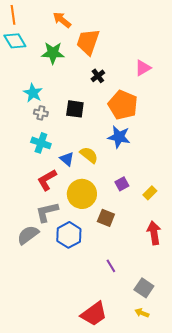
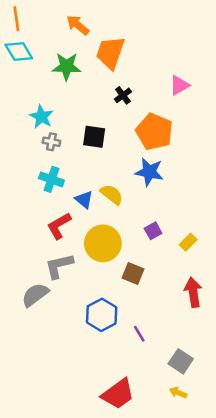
blue hexagon: (69, 235) -> (102, 315), moved

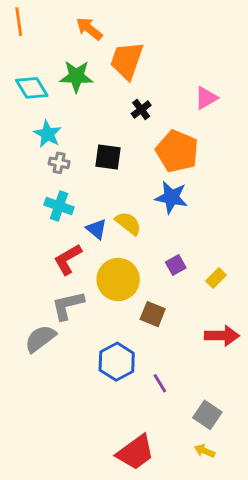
cyan diamond: (19, 51) -> (32, 88), moved
red arrow: (193, 292) -> (222, 336), turned 100

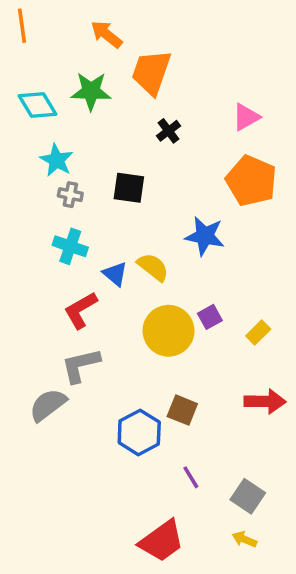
orange pentagon: (177, 151) -> (251, 181), moved
yellow circle: (118, 279) -> (169, 331), moved
brown square: (153, 314) -> (182, 410), moved
purple line: (160, 383) -> (191, 477), moved

